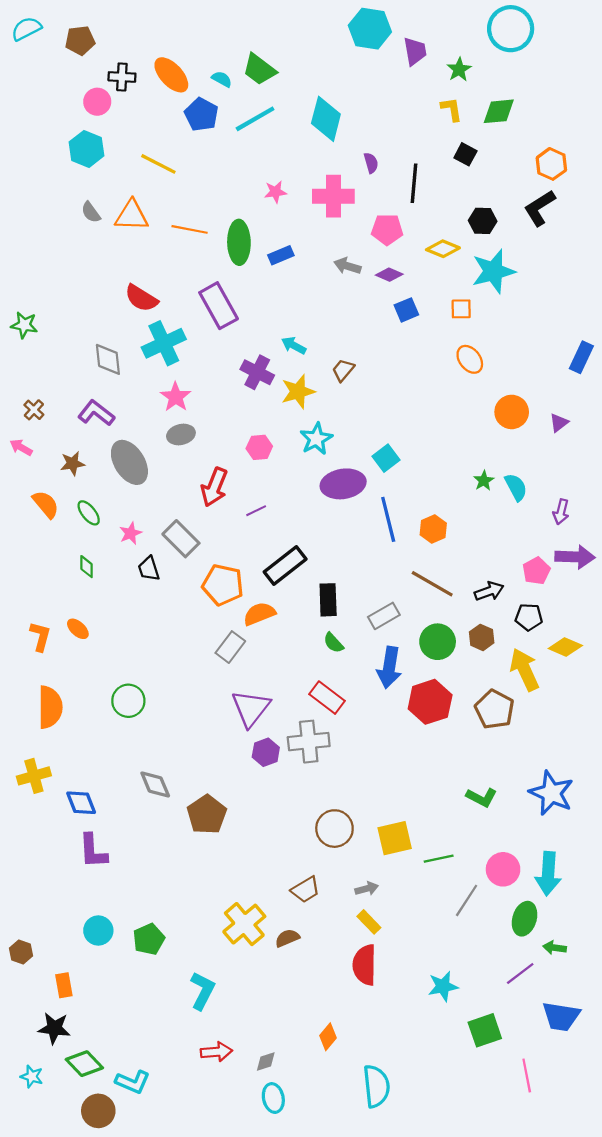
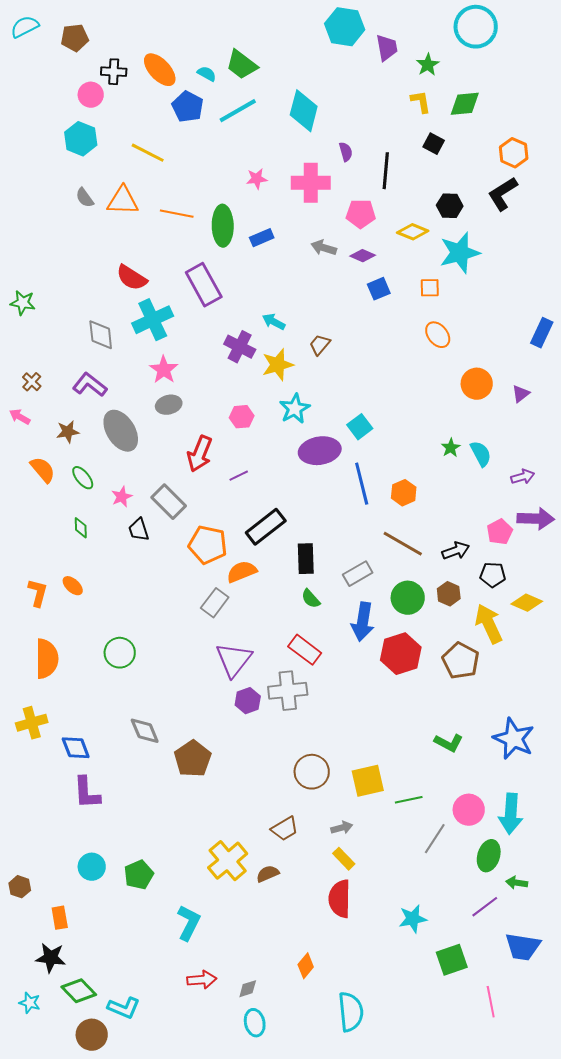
purple arrow: (561, 512) -> (523, 477), turned -120

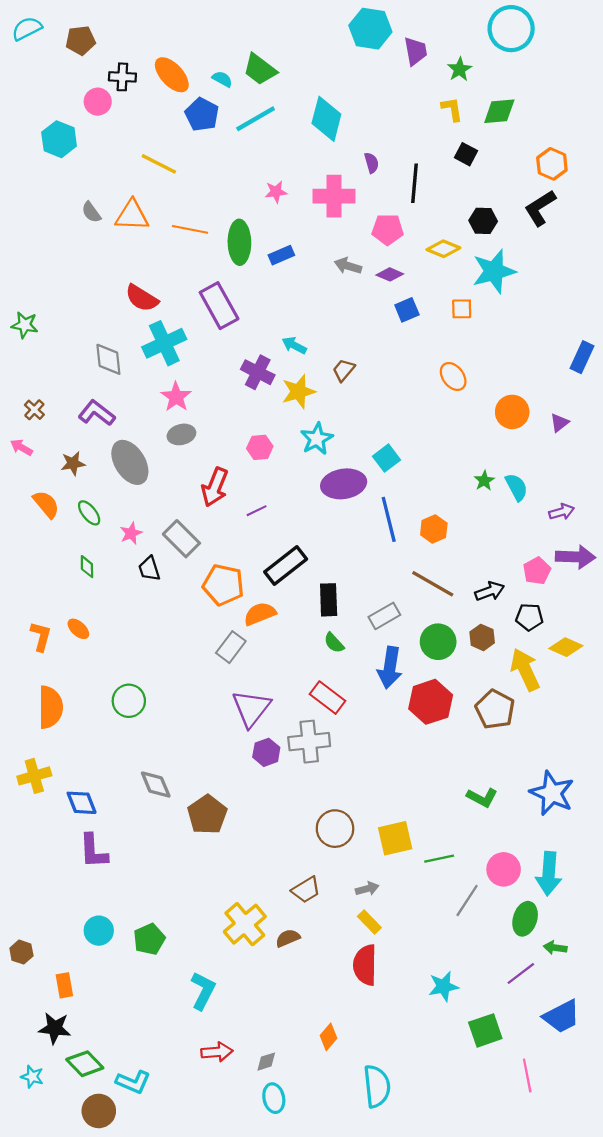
cyan hexagon: (81, 139) -> (59, 139), moved
orange ellipse: (438, 335) -> (453, 376), moved
blue trapezoid: (523, 947) -> (562, 1016), turned -36

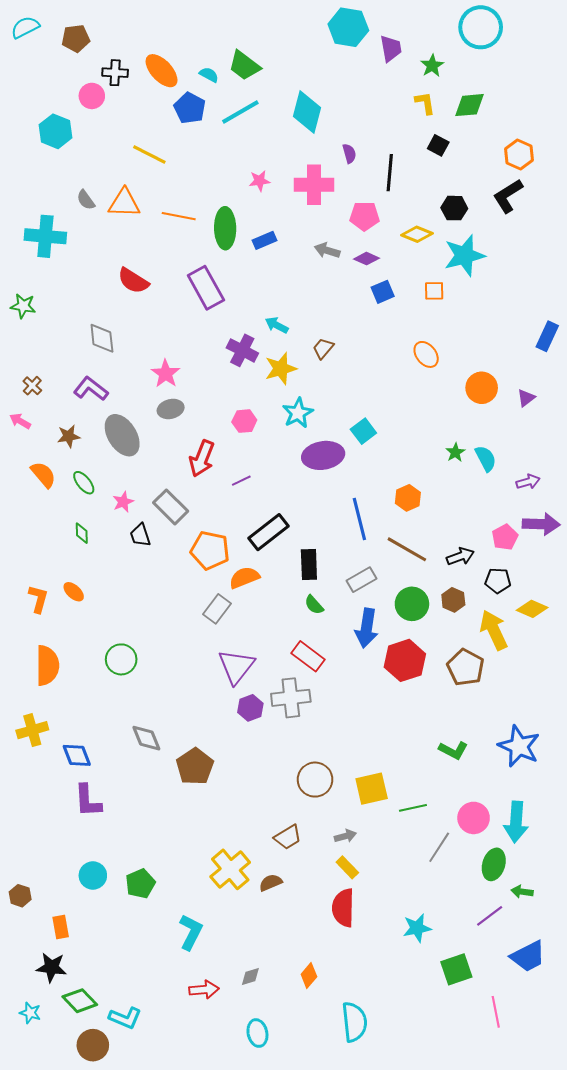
cyan cross: (164, 343) -> (45, 236), moved, turned 30
blue line: (389, 519) -> (359, 519), moved
gray diamond: (266, 1062) -> (250, 976), moved

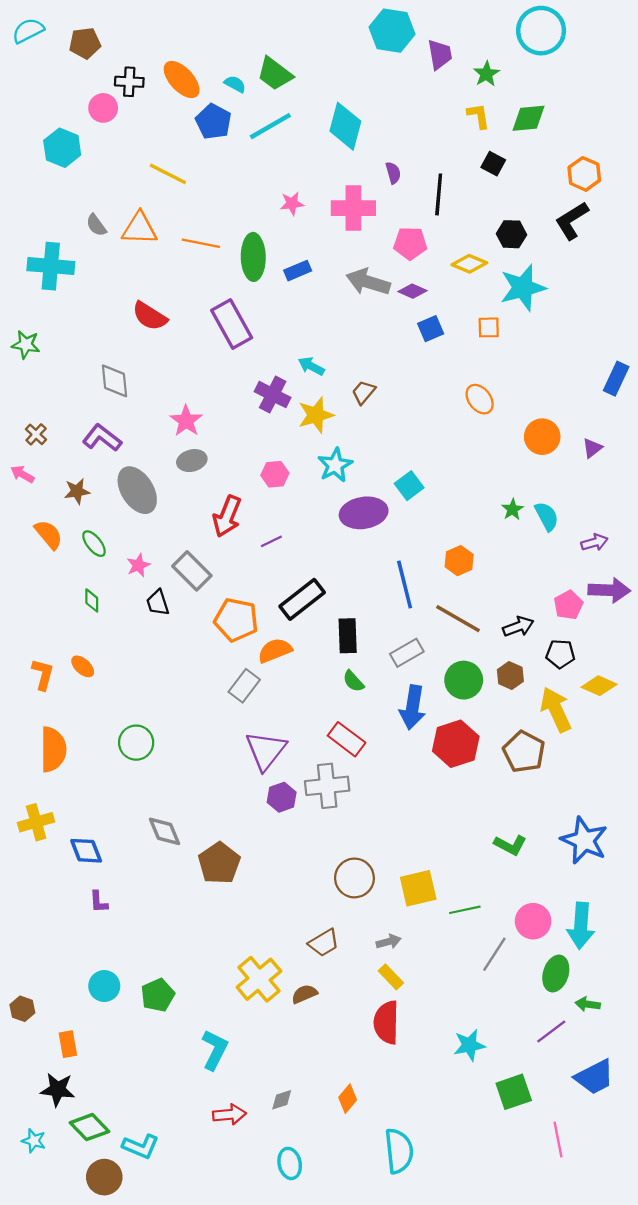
gray arrow: (327, 250) -> (368, 282), size x1.5
purple L-shape: (88, 801) -> (99, 902), size x0.6

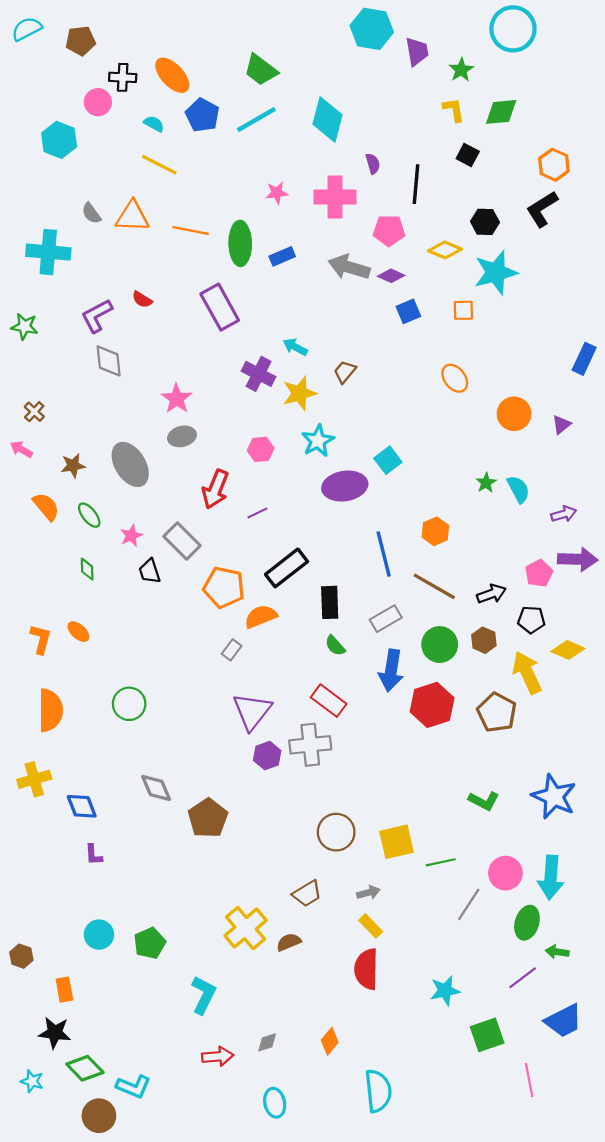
cyan semicircle: (235, 84) -> (154, 124), moved
red semicircle: (150, 316) -> (142, 299), size x0.6
purple L-shape: (102, 438) -> (97, 316), moved, turned -66
gray rectangle: (244, 686) -> (232, 650), size x0.7

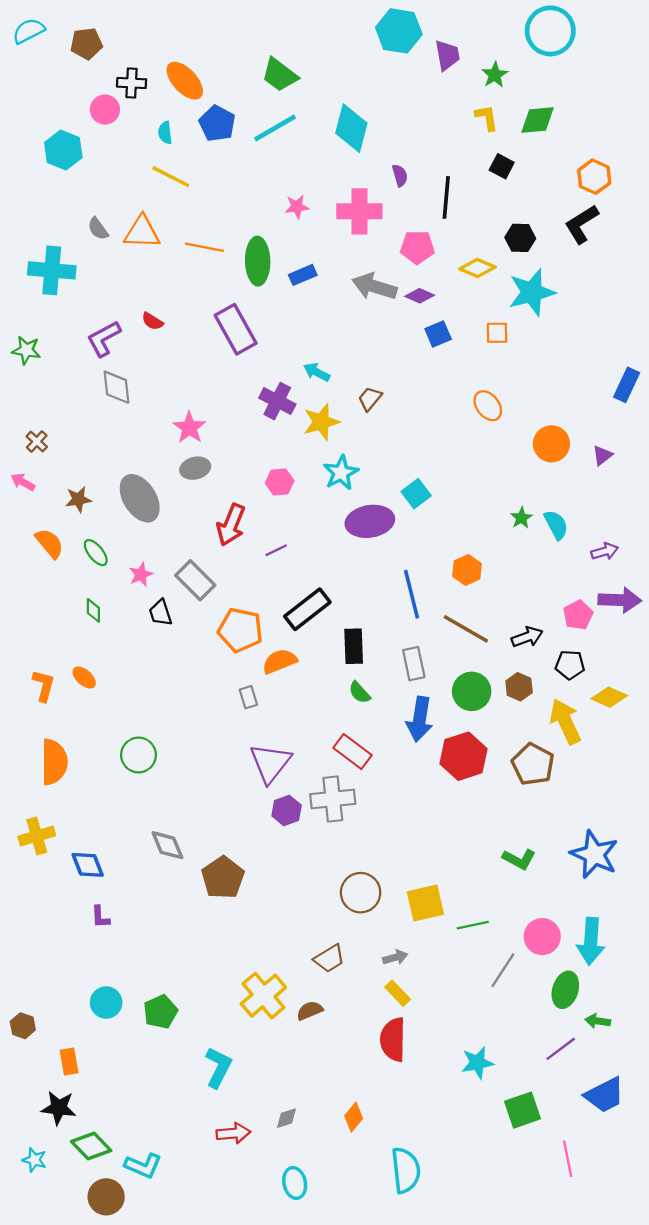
cyan semicircle: (154, 124) -> (165, 133), turned -126
gray rectangle: (386, 619) -> (414, 664), turned -72
gray rectangle: (232, 650) -> (248, 697), turned -54

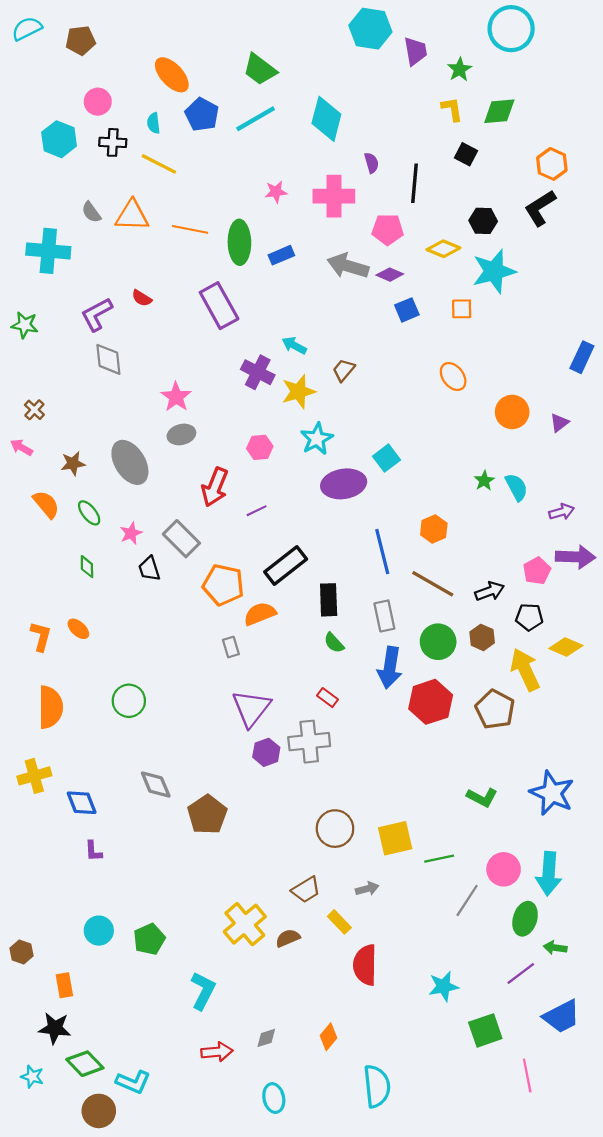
black cross: (132, 83) -> (113, 142), moved
red rectangle: (352, 752) -> (327, 698), size x0.6
yellow rectangle: (398, 993) -> (339, 922), moved

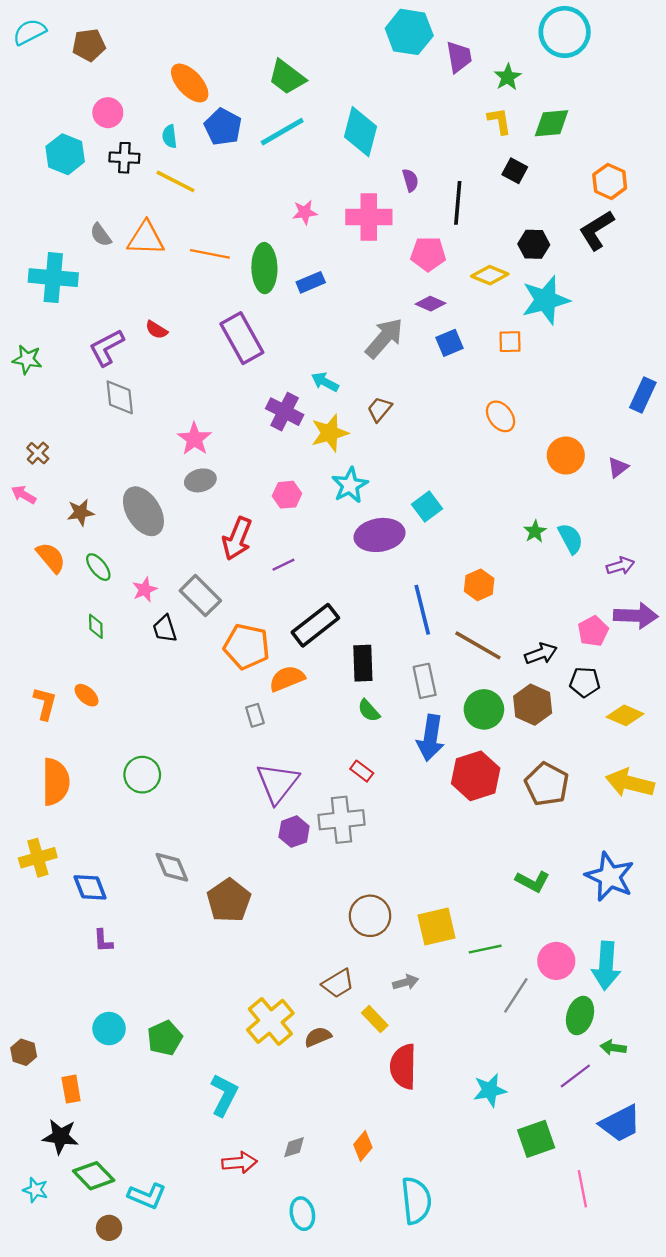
gray arrow: (348, 266) -> (384, 338), moved, turned 114
brown hexagon: (482, 637) -> (533, 705), size x1.4
yellow arrow: (525, 670) -> (630, 783), moved, turned -51
brown circle: (99, 1111) -> (109, 1228), size x0.7

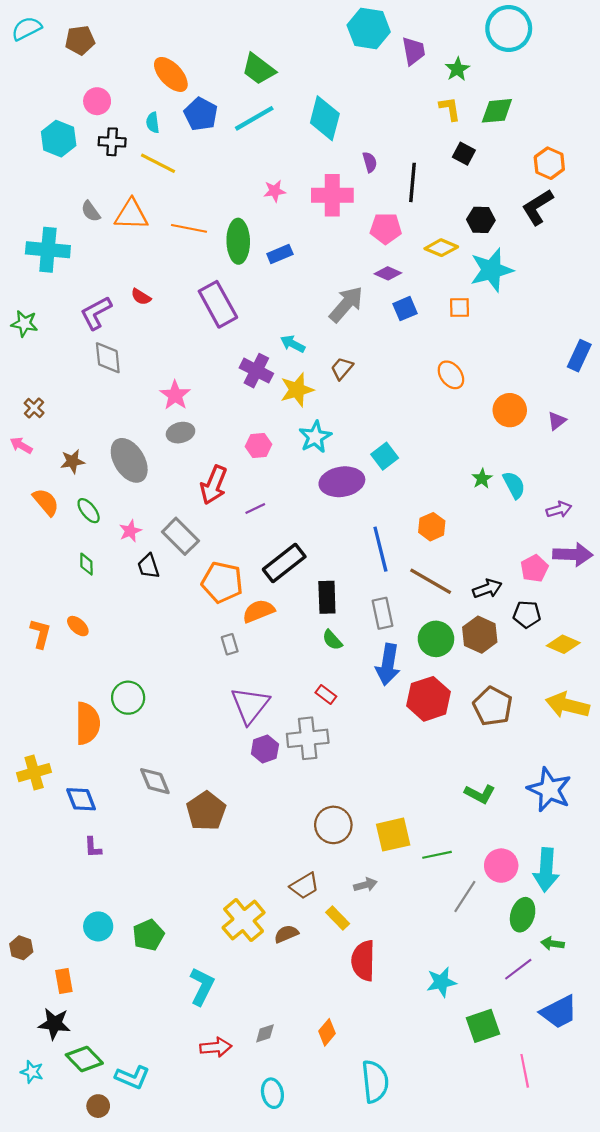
orange semicircle: (56, 782) -> (87, 723), moved

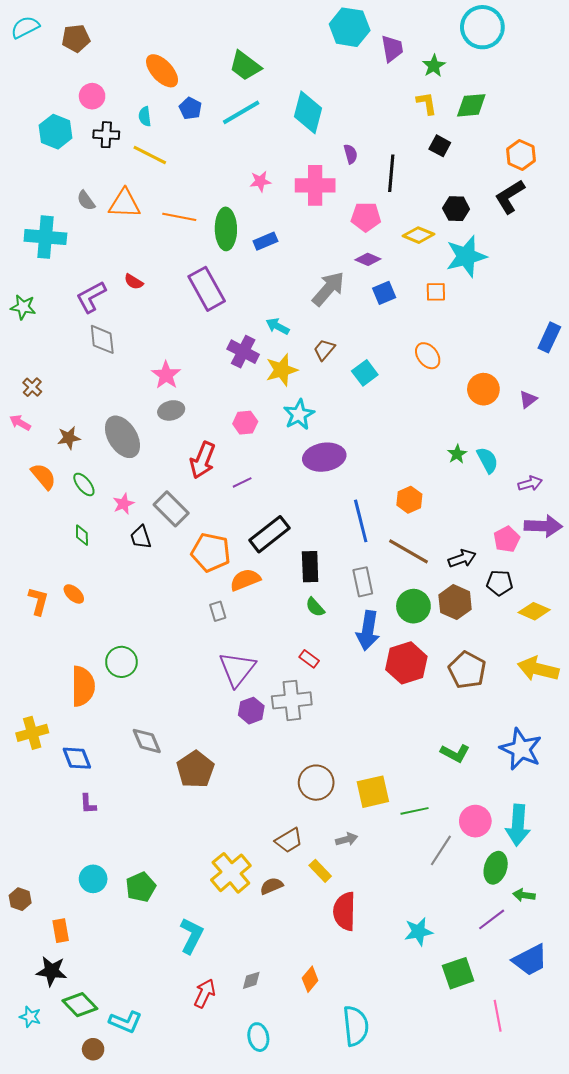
blue pentagon: (201, 114) -> (190, 108), size x0.7
cyan square: (385, 456) -> (365, 373), moved
red arrow: (216, 1047) -> (205, 993), turned -60

